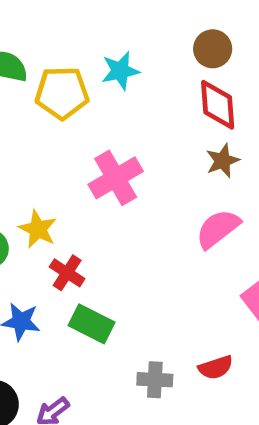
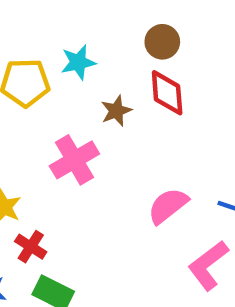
brown star: (223, 161) -> (116, 111), moved

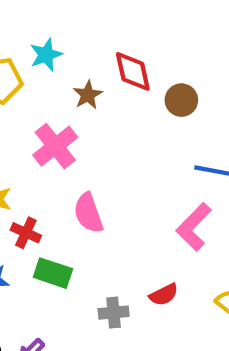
brown circle: (162, 42) -> (181, 100), moved
pink semicircle: (168, 206) -> (88, 213), moved, turned -63

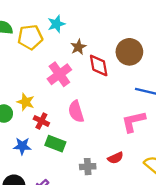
red diamond: (133, 71) -> (99, 65), moved
brown circle: (181, 100) -> (129, 52), size x1.5
pink L-shape: (194, 227) -> (133, 122), turned 30

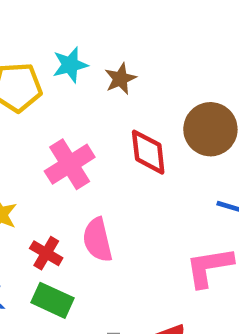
brown star: (78, 47) -> (120, 79), moved
red cross: (41, 121) -> (46, 253), moved

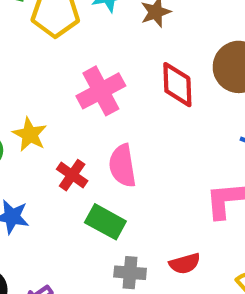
green rectangle: (53, 300) -> (105, 222), moved

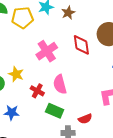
red semicircle: (185, 264) -> (85, 119), moved

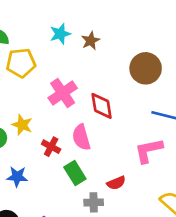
yellow pentagon: (22, 18) -> (21, 63), moved
red diamond: (81, 45) -> (102, 106), moved
green rectangle: (55, 111) -> (75, 173), turned 36

